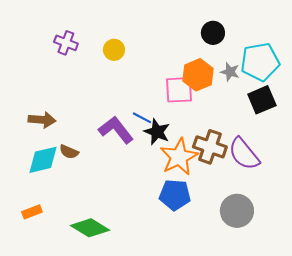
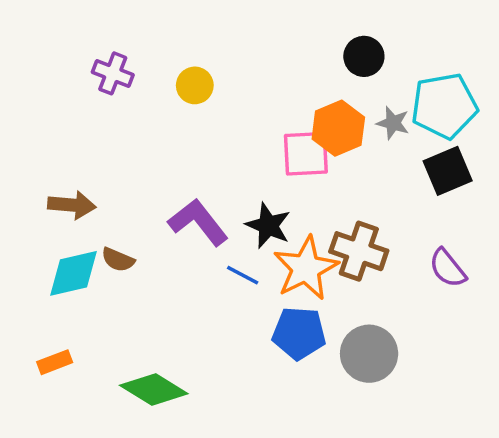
blue line: (142, 118) -> (243, 275), moved
purple semicircle: (244, 154) -> (448, 268), moved, size x0.7
gray circle: (237, 211) -> (369, 354), moved

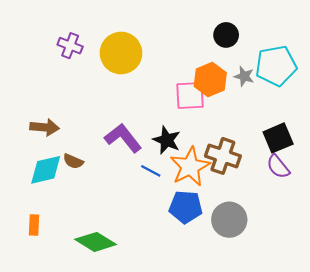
yellow circle: (195, 85) -> (121, 53), size x1.8
black square: (448, 171) -> (278, 138), moved
orange rectangle: (55, 362) -> (34, 225), turned -66

